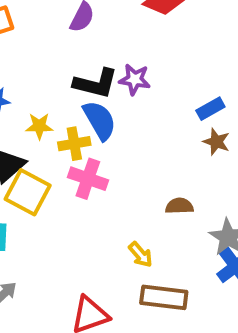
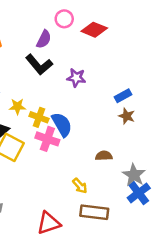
black L-shape: (96, 83) -> (39, 64), moved, turned 36
blue semicircle: (100, 120) -> (62, 125), moved
yellow cross: (74, 144) -> (39, 117), turned 30

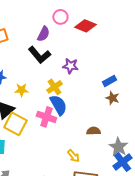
yellow cross: (39, 117) -> (54, 87), moved, turned 35

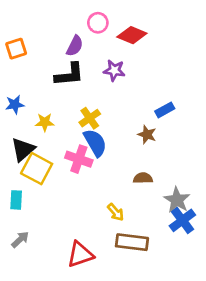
black L-shape: (39, 55) -> (69, 75), turned -55
purple star: (70, 66) -> (114, 70), moved
brown star: (112, 98) -> (147, 135), moved

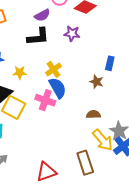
purple semicircle: (75, 46) -> (42, 15), turned 35
blue rectangle: (165, 110) -> (110, 63), turned -48
yellow arrow: (116, 212) -> (103, 140), moved, size x1.6
brown rectangle: (132, 242) -> (85, 163), turned 65

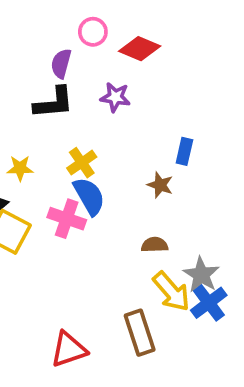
purple semicircle: (42, 15) -> (61, 64), turned 133

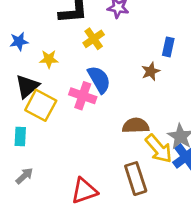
yellow cross: (82, 163) -> (94, 39), moved
brown star: (160, 185) -> (151, 71), turned 30
brown semicircle: (155, 245) -> (136, 126), moved, size x1.4

